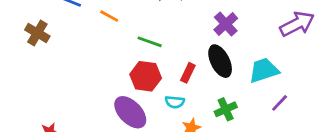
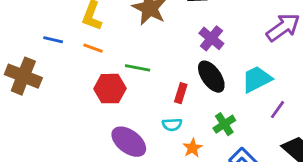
brown cross: (37, 33) -> (23, 76), size x1.4
red hexagon: (146, 76) -> (110, 89), moved

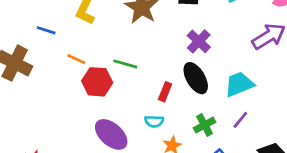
orange line: (93, 48) -> (76, 59), moved
purple line: (277, 110) -> (240, 120), moved

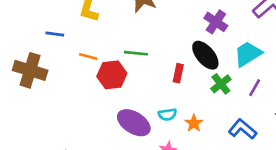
purple cross: (199, 41) -> (216, 22), moved
cyan semicircle: (154, 121) -> (167, 115), moved
green cross: (205, 125) -> (221, 84), moved

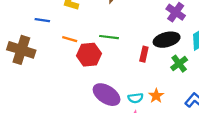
black ellipse: (205, 55) -> (167, 40), turned -65
cyan semicircle: (167, 115) -> (135, 98), moved

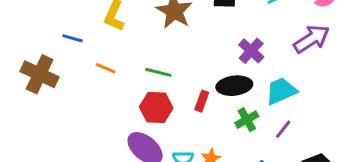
red hexagon: (89, 55) -> (156, 107), moved

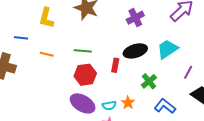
purple cross: (251, 51) -> (135, 18), moved, turned 30
green cross: (247, 120) -> (149, 81), moved
purple line: (283, 129) -> (188, 72), moved

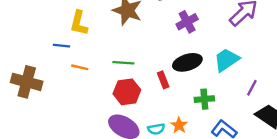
blue line: (21, 38) -> (62, 46), moved
red rectangle: (115, 65) -> (163, 80), turned -32
green cross: (149, 81) -> (204, 99), turned 35

